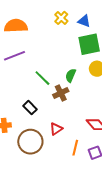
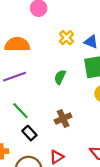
green semicircle: (71, 75) -> (60, 77), moved
green line: (42, 78) -> (20, 111), moved

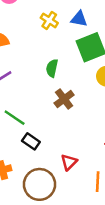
brown cross: (63, 119) -> (64, 99), moved

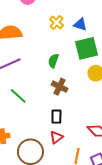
brown cross: (64, 99) -> (60, 87), turned -35
black rectangle: (31, 141) -> (56, 117), moved, turned 48

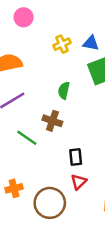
yellow cross: (57, 22) -> (62, 44), turned 32
brown cross: (60, 87) -> (52, 121), moved

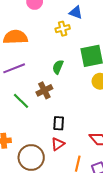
blue triangle: (91, 43) -> (76, 13), moved
brown cross: (52, 121) -> (44, 90), turned 35

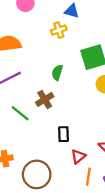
red triangle: (58, 144) -> (78, 156), moved

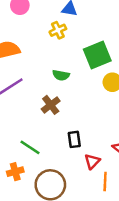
green semicircle: (57, 73) -> (61, 75), turned -91
green line: (20, 113) -> (30, 147), moved

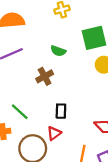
red triangle: (92, 161) -> (54, 133), moved

